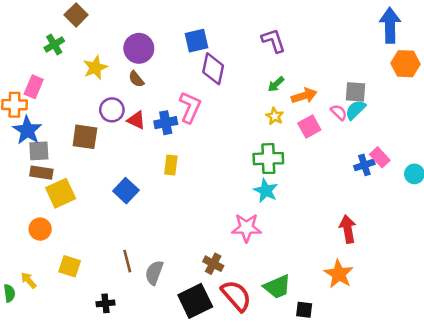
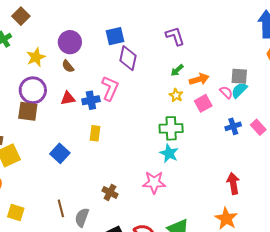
purple circle: (112, 110) -> (33, 90), moved, size x1.4
red triangle: (136, 120) -> (68, 98), turned -35
blue cross: (364, 165) -> (233, 126), moved
brown cross: (213, 264) -> (110, 192), moved

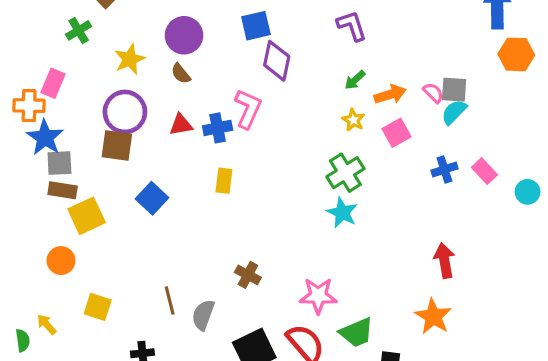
pink semicircle: (226, 92) -> (433, 93), moved
green cross: (171, 128) -> (345, 173), turned -30
blue square: (60, 153) -> (152, 198), moved
pink star: (154, 182) -> (318, 296), moved

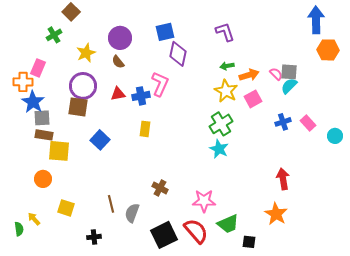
green arrow: (355, 80) -> (227, 66), turned 32
yellow star: (353, 120) -> (226, 91), size x1.6
yellow square: (87, 216) -> (59, 151), turned 30

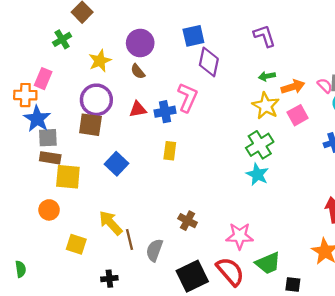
yellow arrow: (34, 219) -> (111, 223), moved, size x1.6

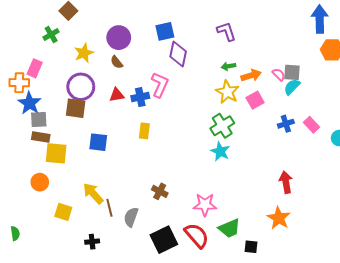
blue square: (116, 164) -> (98, 142), turned -36

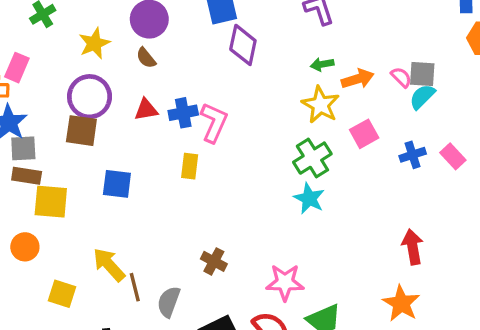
pink L-shape: (160, 85) -> (214, 122), moved
pink square: (255, 100) -> (364, 134), moved

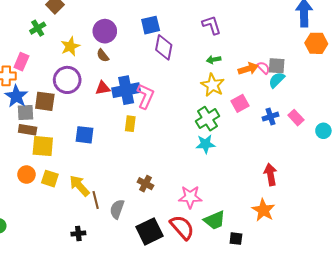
orange arrow: (358, 79) -> (248, 69), moved
blue cross: (183, 113) -> (126, 90), size x1.5
brown square: (81, 131) -> (45, 101), moved
cyan star: (309, 198) -> (205, 144), turned -30
yellow square: (62, 294) -> (50, 179), moved

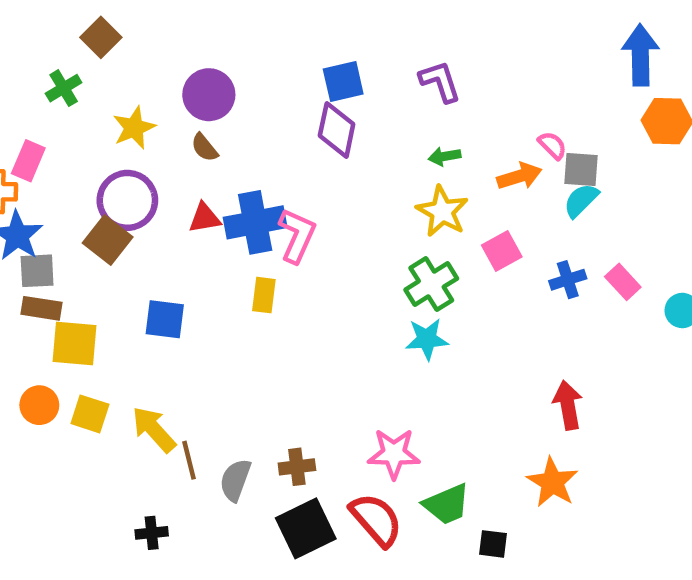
blue square: (151, 25) -> (343, 81), moved
pink semicircle: (263, 68) -> (552, 145), moved
brown square: (45, 101) -> (108, 240), moved, turned 30
brown cross: (145, 184) -> (297, 467), moved, turned -35

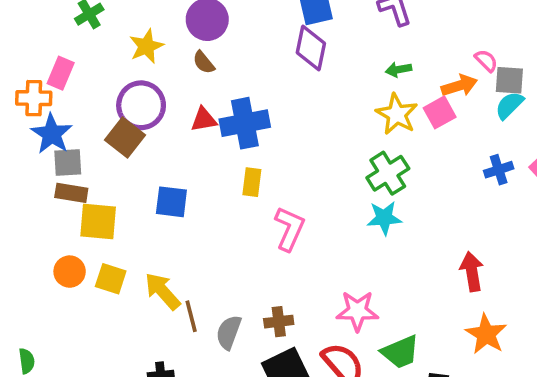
pink L-shape: (297, 236) -> (289, 229), moved
pink square: (502, 251) -> (440, 112), moved
red arrow: (568, 405) -> (472, 272), moved

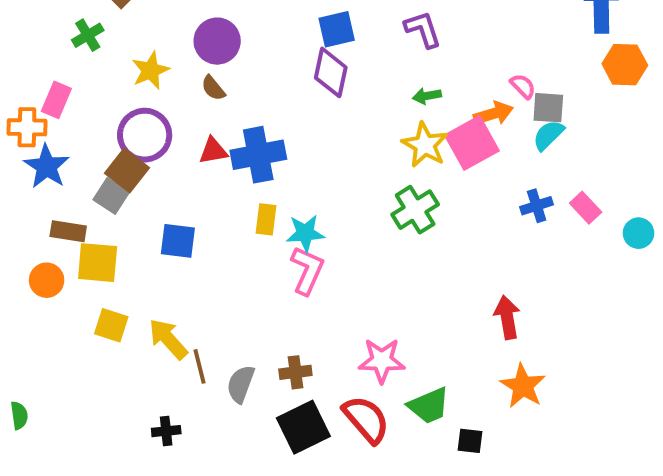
pink square: (440, 112) -> (472, 143), size x1.5
gray square: (68, 162) -> (111, 196), moved, turned 36
cyan star: (384, 218) -> (305, 233), moved
orange circle: (70, 272) -> (47, 280), moved

